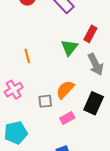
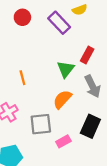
orange semicircle: (65, 90) -> (62, 99), moved
gray square: (45, 101) -> (41, 124), size x1.5

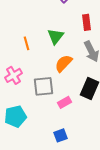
red rectangle: (87, 55) -> (86, 22), turned -35
green triangle: (66, 69) -> (56, 36), moved

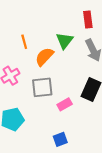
green triangle: (56, 36) -> (65, 41), moved
orange semicircle: (64, 63) -> (44, 57), moved

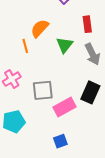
orange semicircle: (44, 57) -> (40, 28), moved
pink rectangle: (65, 104) -> (64, 107), size x1.5

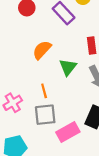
orange line: (25, 46) -> (44, 91), moved

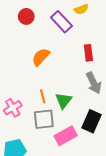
green triangle: (68, 67) -> (64, 101), moved

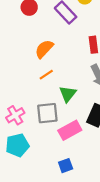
orange line: (43, 96) -> (46, 75), moved, turned 72
pink cross: (13, 108) -> (15, 115), moved

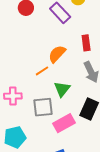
orange semicircle: (44, 49) -> (57, 54), moved
pink cross: (15, 115) -> (13, 96), moved, turned 30

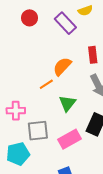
gray square: (43, 107) -> (38, 131), moved

